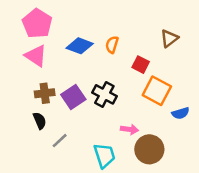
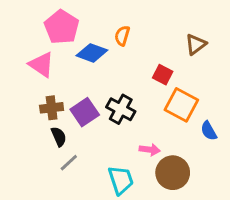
pink pentagon: (37, 23) -> (62, 27), moved
orange semicircle: (112, 45) -> (122, 36), moved
blue semicircle: (181, 113) -> (209, 131), turned 77
black semicircle: (40, 121) -> (59, 137), moved

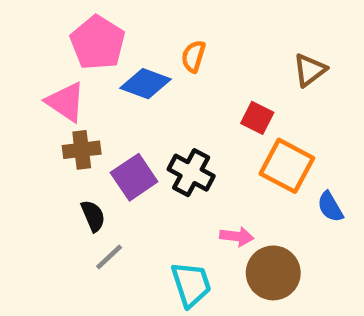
brown cross: (52, 108) -> (82, 150), moved

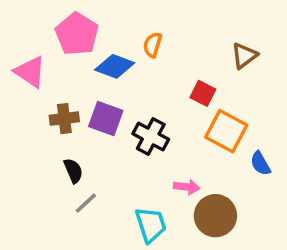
pink triangle: (66, 102) -> (30, 72), moved
purple square: (134, 177) -> (106, 119), moved, turned -36

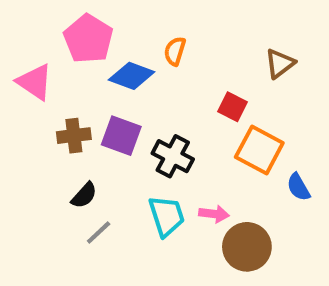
black semicircle: (73, 171) -> (84, 195), turned 65
cyan trapezoid: (151, 225) -> (167, 216), moved

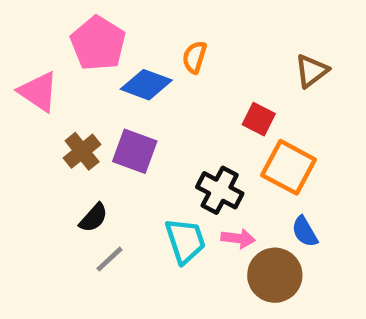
brown cross: (74, 136) -> (82, 151), turned -32
black cross: (173, 156) -> (220, 190), moved
blue semicircle: (298, 187) -> (305, 232), moved

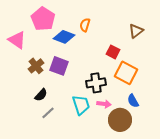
black cross: (220, 190) -> (96, 83), turned -36

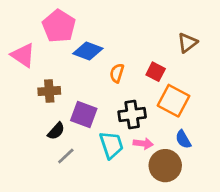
orange semicircle: (85, 25) -> (117, 73), moved
brown cross: (36, 66) -> (49, 91), turned 35
purple square: (59, 66) -> (84, 115), moved

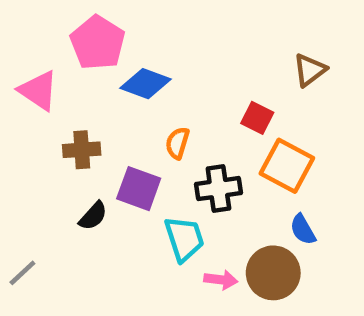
orange semicircle: (117, 73) -> (177, 143), moved
pink arrow: (143, 143) -> (221, 280), moved
gray line: (66, 156) -> (22, 273), moved

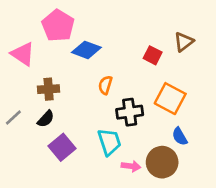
red square: (257, 118) -> (153, 55), moved
purple square: (139, 189) -> (62, 147), moved, turned 30
black semicircle: (93, 216) -> (46, 119), moved
gray line: (22, 273) -> (13, 118), moved

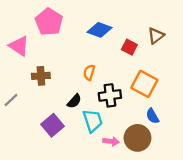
blue diamond: (86, 50) -> (100, 30), moved
black semicircle: (46, 119) -> (74, 101), moved

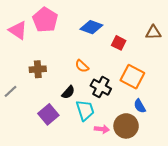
brown triangle: (156, 36) -> (153, 32), moved, turned 35
pink triangle: (19, 46) -> (18, 30), moved
orange semicircle: (89, 72) -> (82, 66), turned -64
black cross: (110, 95) -> (101, 87), turned 36

